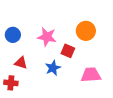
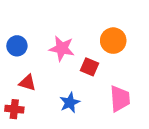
blue star: (53, 68) -> (70, 103), moved
pink trapezoid: (91, 75) -> (120, 99), turned 90

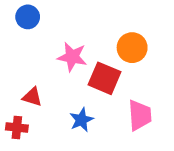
blue circle: (17, 46) -> (28, 17), moved
red square: (89, 67) -> (104, 78), size x1.5

